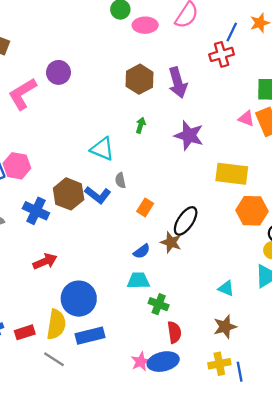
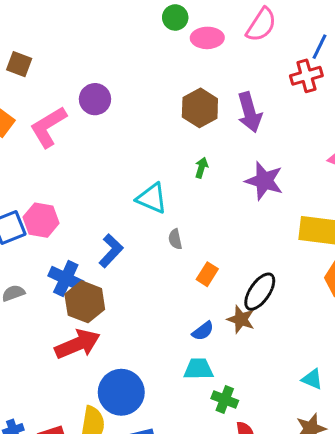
brown hexagon: (69, 194) -> (85, 302), moved
blue L-shape: (98, 195) -> (111, 251), moved, turned -85
red arrow: (45, 261) -> (77, 344), size x1.4

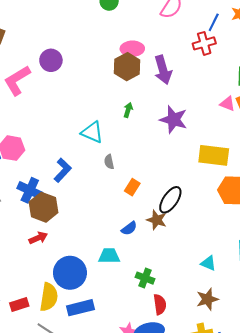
pink ellipse: (207, 38) -> (132, 49), moved
red arrow: (77, 344) -> (38, 238), size x0.6
cyan trapezoid: (199, 369) -> (109, 256), moved

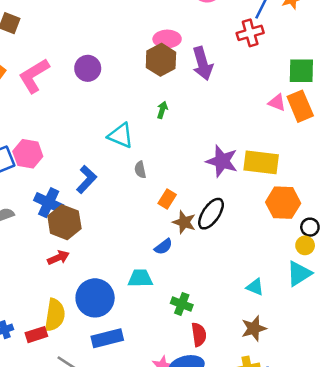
purple circle: (51, 60) -> (88, 68), moved
purple star: (174, 119) -> (222, 161), moved
brown star: (157, 220) -> (184, 222), moved
yellow semicircle: (49, 297) -> (55, 315), moved

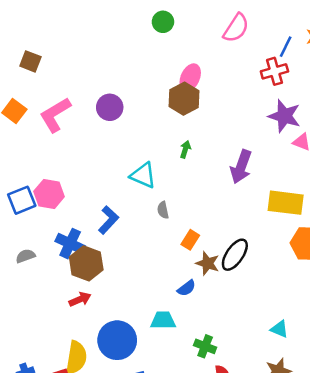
pink ellipse: (167, 39) -> (190, 78), turned -65
purple arrow: (202, 63) -> (241, 167), moved, turned 36
purple star: (222, 161) -> (284, 116), moved

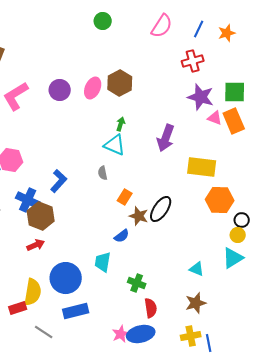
blue line: (286, 47) -> (199, 29), moved
pink ellipse: (190, 78) -> (93, 88), moved
cyan triangle: (143, 175) -> (115, 145), moved
cyan trapezoid: (163, 320) -> (103, 262), turned -80

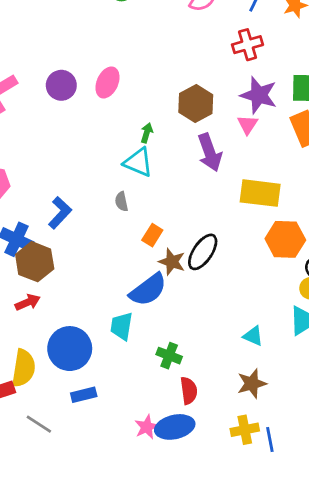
brown hexagon: (120, 83) -> (196, 103), moved
pink triangle: (215, 118) -> (248, 124), moved, turned 42
purple arrow: (166, 138) -> (210, 152), turned -40
blue semicircle: (122, 236) -> (148, 290), size x1.8
blue rectangle: (76, 311) -> (84, 395), size x0.7

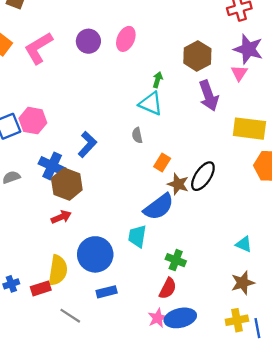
red semicircle: (189, 391) -> (168, 288), moved, turned 35

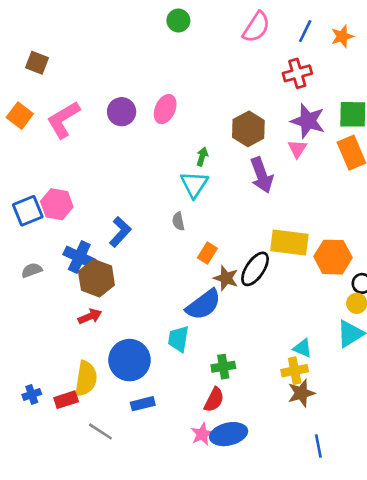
cyan triangle: (151, 104) -> (194, 184), turned 40
yellow rectangle: (249, 129) -> (289, 242), moved
green cross: (176, 260) -> (223, 367), turned -30
yellow cross: (237, 320) -> (295, 371), moved

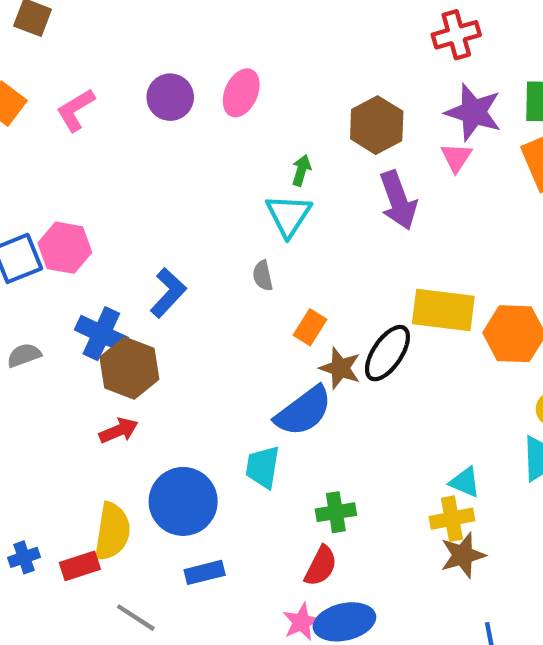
pink L-shape: (63, 120) -> (76, 110), size x0.7

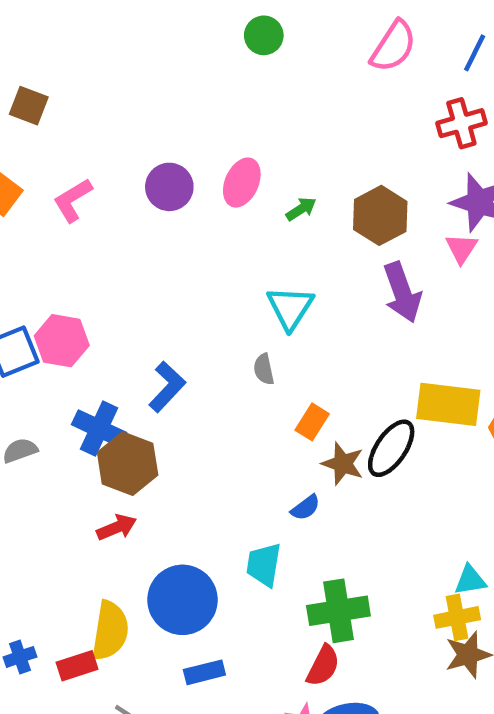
green arrow: (301, 170) -> (301, 209), moved, turned 40
blue semicircle: (304, 411) -> (306, 508), size x0.5
cyan triangle: (465, 482) -> (470, 580), turned -32
green cross: (336, 512) -> (338, 611), size x1.5

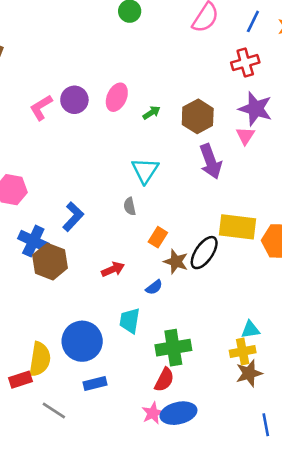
pink L-shape: (73, 200) -> (41, 107), moved
red arrow: (117, 527) -> (113, 269), moved

